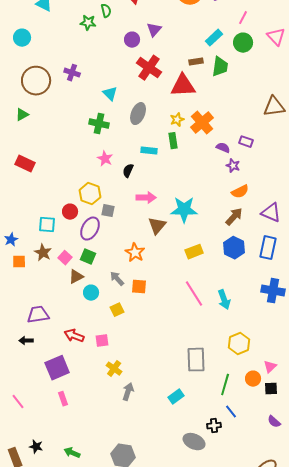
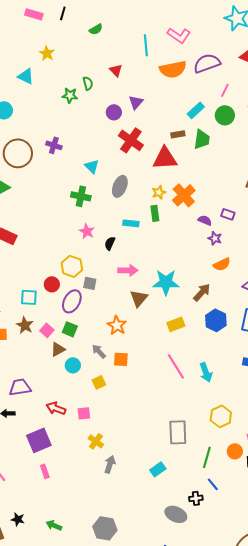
brown arrow: (234, 217) -> (202, 292), moved

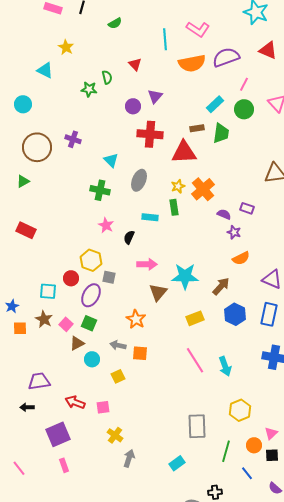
red cross: (131, 140) -> (150, 134), turned -30
gray arrow: (99, 351) -> (118, 345), turned -35
blue line: (213, 484) -> (247, 473), moved

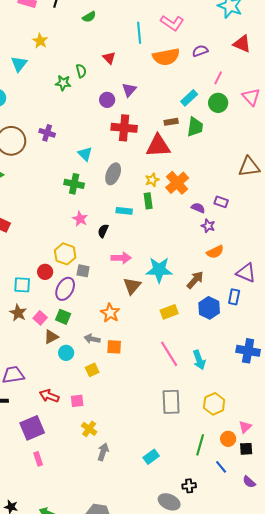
purple semicircle: (226, 57) -> (200, 51), size x0.6
cyan triangle: (45, 70) -> (19, 64), turned 42
blue rectangle: (269, 314) -> (234, 297), moved, size x0.7
gray rectangle: (197, 426) -> (171, 402), moved

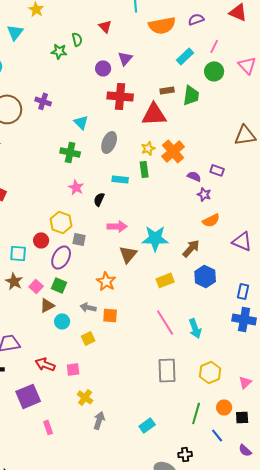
cyan rectangle: (189, 98) -> (185, 56), moved
blue rectangle: (234, 297) -> (243, 291), moved
pink triangle: (245, 427) -> (245, 382), moved
pink rectangle: (38, 459) -> (48, 427), moved

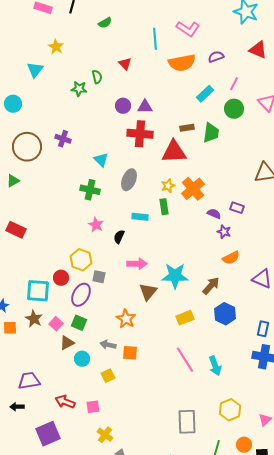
purple triangle: (125, 58) -> (145, 107), moved, turned 49
cyan square: (18, 253) -> (38, 291), size x1.4
gray rectangle: (167, 370) -> (187, 422), moved

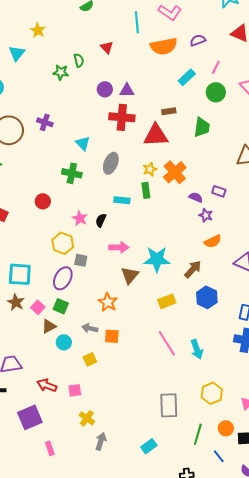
green trapezoid: (211, 133) -> (202, 127), moved
pink star: (96, 225) -> (80, 218), moved
red circle: (61, 278) -> (43, 201), moved

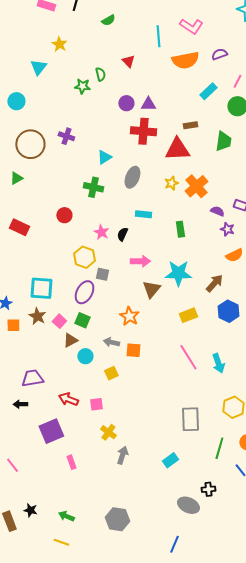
cyan triangle: (83, 143) -> (104, 157), turned 42
green rectangle: (146, 190) -> (180, 229), moved

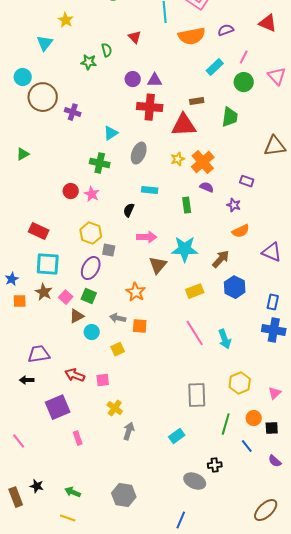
brown circle: (30, 144) -> (43, 97), moved
purple semicircle: (217, 211) -> (207, 187), moved
red rectangle: (19, 227) -> (39, 231), moved
pink star: (101, 232) -> (92, 194), moved

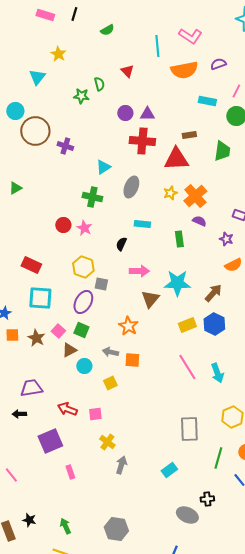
cyan rectangle: (215, 67) -> (207, 101), turned 54
blue hexagon: (235, 287) -> (214, 324), moved
brown star: (44, 292) -> (36, 338), moved
green arrow: (73, 492) -> (65, 526), turned 42

